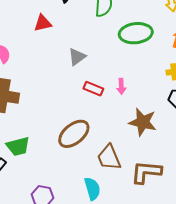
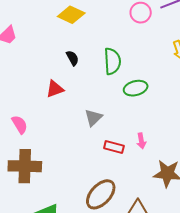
green ellipse: (136, 33) -> (136, 88), moved, size x0.7

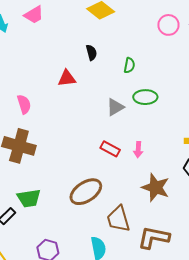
green semicircle: (112, 61) -> (129, 65), size x0.6
gray triangle: (93, 118) -> (115, 107), moved

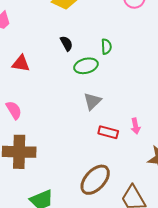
red triangle: (67, 78) -> (21, 64), moved, turned 30
green ellipse: (145, 97) -> (86, 66), moved
gray triangle: (115, 107) -> (92, 101), moved

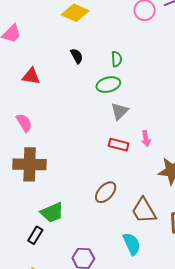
green ellipse: (86, 66) -> (108, 85), moved
gray triangle: (92, 101) -> (119, 111), moved
brown ellipse: (95, 180) -> (106, 192), size x0.7

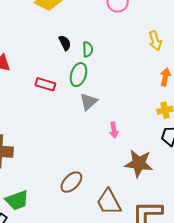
black semicircle: (77, 56) -> (65, 43), moved
green ellipse: (108, 85) -> (78, 75), turned -60
red rectangle: (119, 145) -> (45, 84), moved

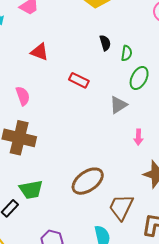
green ellipse: (78, 75) -> (139, 78), moved
brown ellipse: (71, 182) -> (88, 181), size x1.4
brown trapezoid: (109, 202) -> (121, 207), turned 44

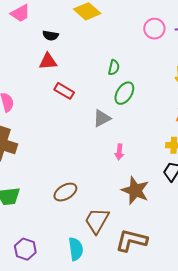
black semicircle: (105, 43) -> (51, 36), moved, turned 112
red triangle: (39, 52) -> (48, 61), moved, turned -30
brown ellipse: (88, 181) -> (65, 192), size x0.7

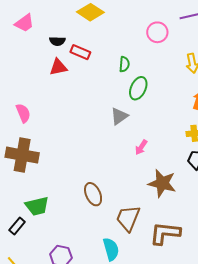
pink circle: (154, 29) -> (157, 32), moved
red rectangle: (64, 91) -> (80, 52), moved
pink arrow: (119, 152) -> (141, 147), turned 35
brown ellipse: (65, 192) -> (93, 194), turned -75

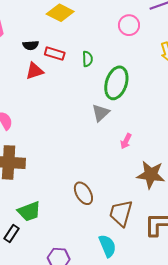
green semicircle: (124, 64) -> (88, 59), moved
green ellipse: (138, 88) -> (116, 83), size x1.4

